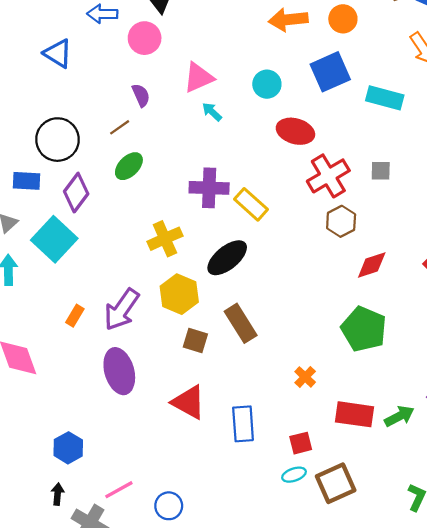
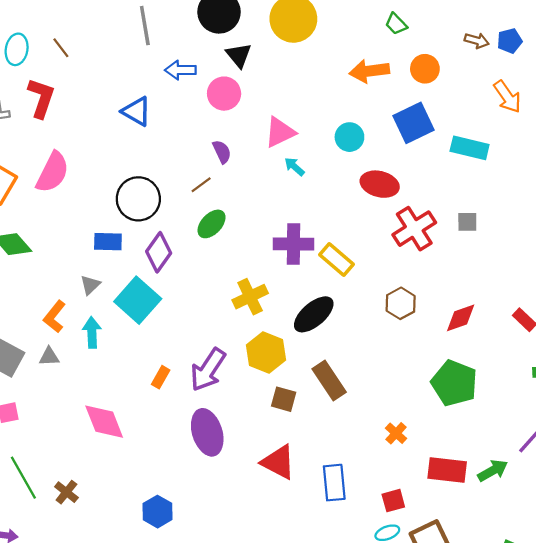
brown hexagon: (341, 221) -> (401, 303), moved

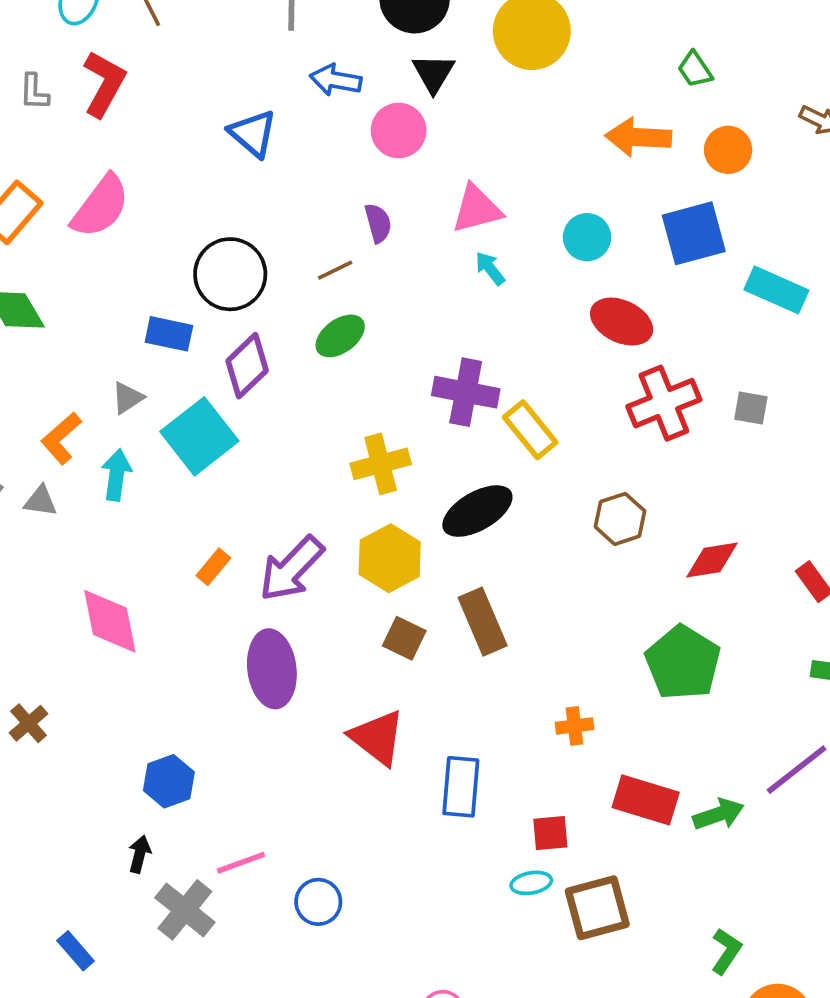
orange cross: (396, 433) -> (574, 726), turned 30

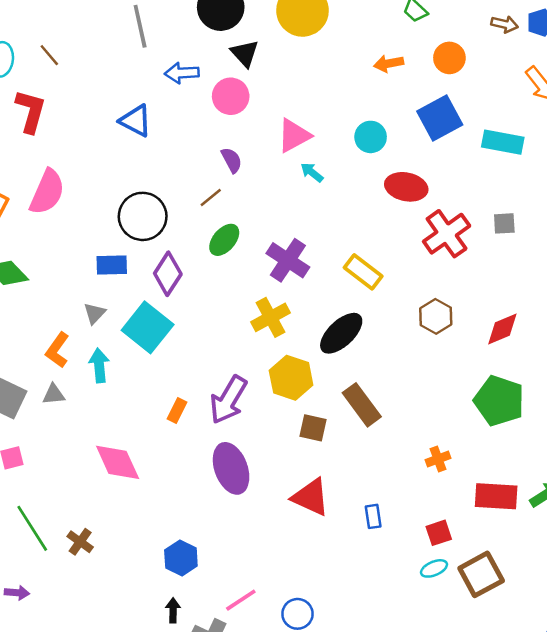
orange arrow: (638, 137) -> (389, 63), size x0.7
purple cross: (466, 392) -> (288, 260), moved, turned 36
blue rectangle: (461, 787) -> (373, 516), size x0.6

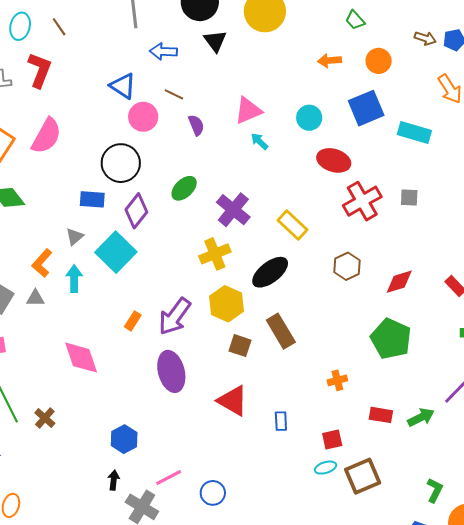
pink circle: (231, 96) -> (143, 117), moved
brown line: (211, 197) -> (174, 94), moved, turned 60
red rectangle: (496, 496) -> (381, 415), size x0.7

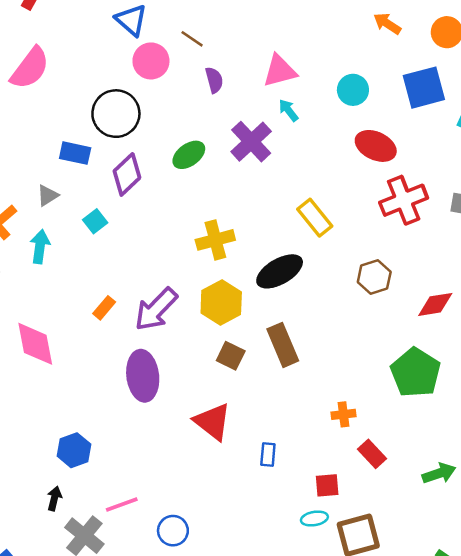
orange arrow: (330, 60) -> (387, 24), turned 30
purple cross: (233, 210) -> (251, 142), moved
cyan square: (116, 252) -> (95, 221), size x0.5
red rectangle: (381, 415) -> (372, 454), moved, turned 30

